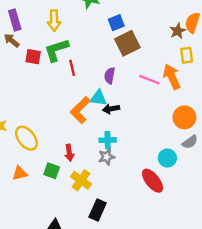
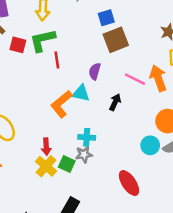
black arrow: (111, 109) -> (115, 102), moved, turned 119
cyan circle: (167, 158) -> (150, 145), moved
green square: (52, 171) -> (67, 164), moved
yellow cross: (81, 180) -> (46, 166), moved

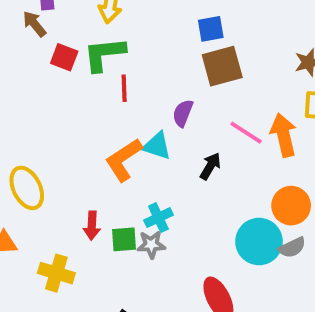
cyan cross: (87, 137) -> (158, 218), turned -35
cyan circle: (150, 145) -> (259, 242), size x1.5
green square: (67, 164) -> (124, 239), moved, turned -35
yellow cross: (46, 166) -> (56, 273), moved, turned -30

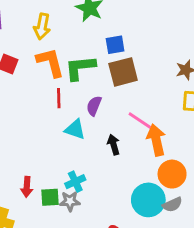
green L-shape: (104, 54) -> (80, 68), moved
red line: (124, 88) -> (59, 98), moved
orange arrow: (284, 135) -> (156, 140), moved
orange L-shape: (124, 160) -> (50, 62), moved, turned 108
black arrow: (210, 166) -> (114, 145), turned -48

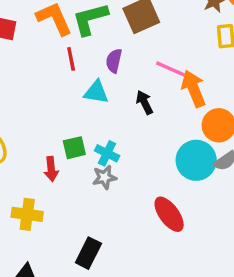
cyan cross: (75, 182) -> (107, 153), turned -30
green square: (50, 197) -> (74, 148), moved

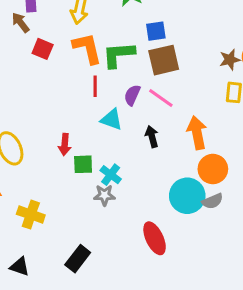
pink line: (171, 69) -> (161, 98), moved
red arrow: (51, 169) -> (65, 145), moved

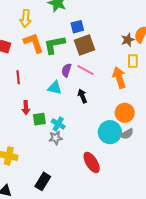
red line: (95, 86) -> (18, 77), moved
orange arrow: (197, 133) -> (119, 77), moved

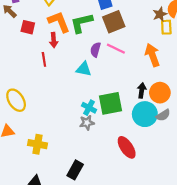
yellow rectangle: (133, 61) -> (166, 27), moved
black arrow: (82, 96) -> (142, 90), moved, turned 32
red arrow: (26, 108) -> (54, 40), moved
green square: (39, 119) -> (111, 103), moved, size x1.6

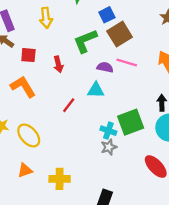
orange L-shape: (59, 22) -> (23, 87), moved
purple semicircle: (95, 50) -> (105, 67), turned 96
red line: (44, 59) -> (69, 105), moved, turned 56

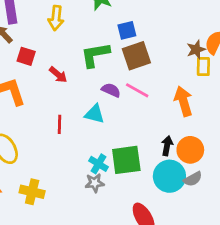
red arrow: (58, 64) -> (58, 75), turned -49
red line: (69, 105) -> (59, 124), turned -49
yellow cross: (60, 179) -> (32, 192), moved

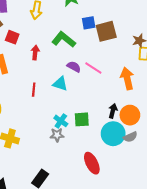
green L-shape: (95, 55) -> (64, 39), turned 45
brown square: (136, 56) -> (106, 31), moved
red arrow: (58, 75) -> (35, 53), turned -128
green square: (126, 160) -> (82, 119), size x0.7

